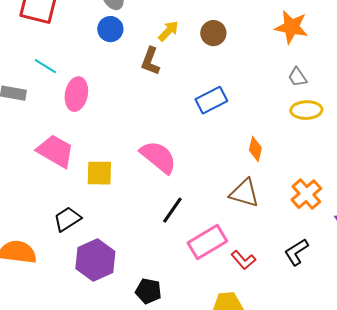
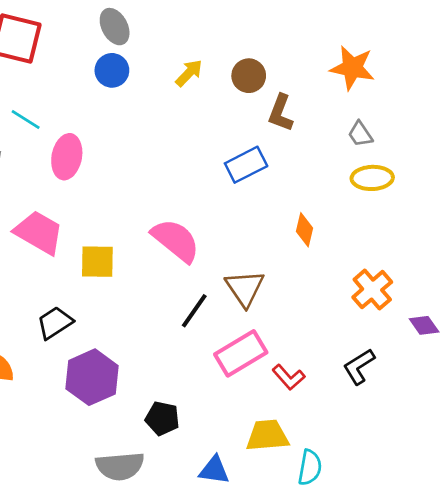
brown L-shape: (150, 61) -> (281, 113), moved
brown triangle: (244, 193) -> (245, 288), moved, turned 40

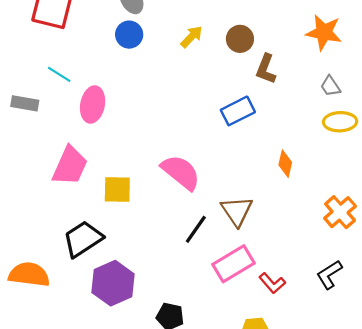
pink trapezoid: (39, 232) -> (70, 166), turned 84
black trapezoid: (55, 323) -> (83, 239), size x1.4

